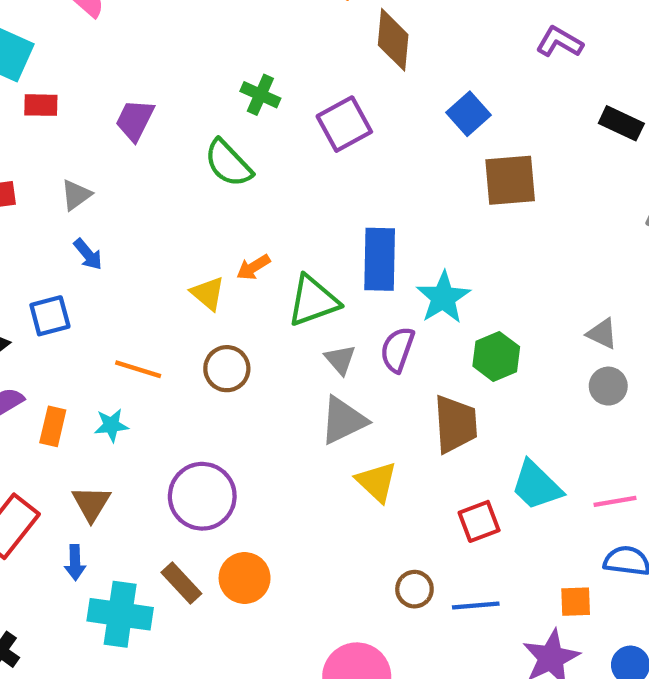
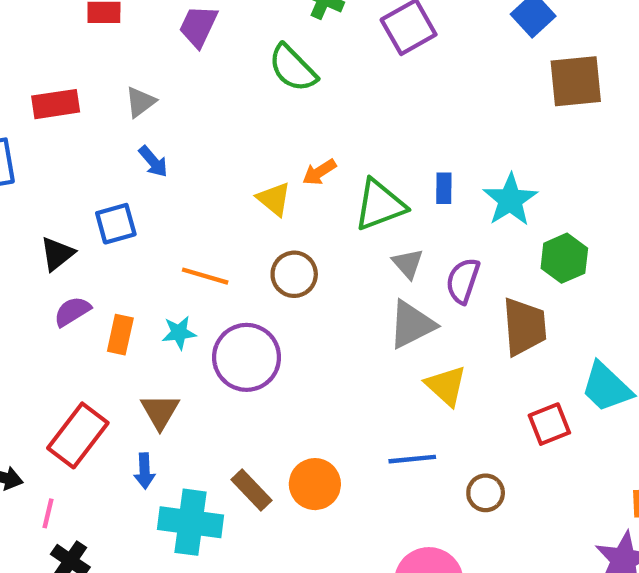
blue rectangle: (380, 259) -> (444, 188), moved, size x0.5
purple semicircle: (397, 350) -> (463, 281), moved
purple circle: (202, 496) -> (247, 357), moved
blue line: (476, 606) -> (412, 459), moved

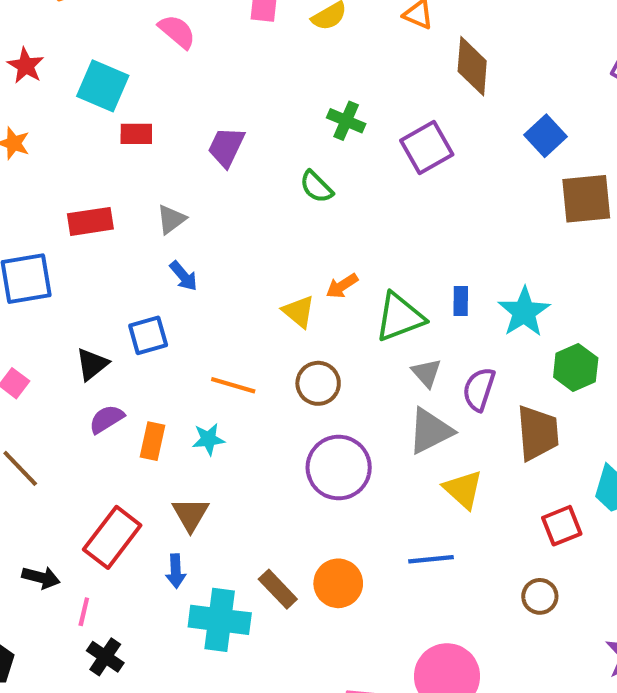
green semicircle: (293, 68) -> (316, 187), size x0.7
purple circle: (247, 357) -> (339, 468), moved
brown circle: (486, 493) -> (540, 596), moved

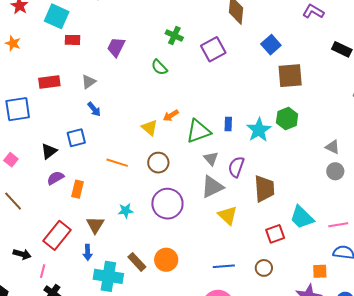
green hexagon: (576, 368) -> (287, 118), moved
cyan star: (208, 439) -> (126, 211), moved
blue line: (431, 559) -> (224, 266), moved

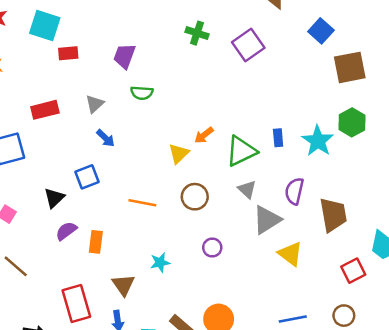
green semicircle: (159, 67) -> (142, 93), moved, turned -36
yellow triangle: (150, 128) -> (179, 154), turned 42
gray triangle: (211, 158) -> (247, 189), moved
purple circle: (167, 204) -> (212, 248), size x0.5
red rectangle: (57, 235) -> (76, 304), turned -48

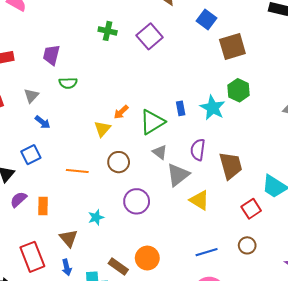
purple circle: (212, 248) -> (137, 201), size x1.6

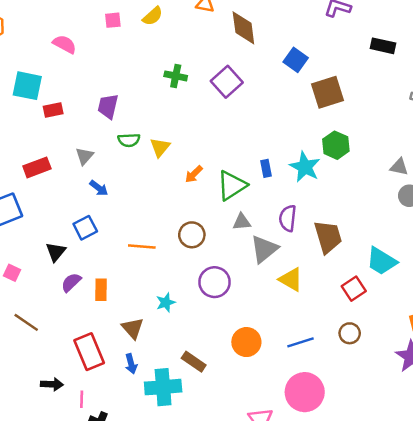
yellow triangle: (102, 129) -> (160, 147), moved
gray triangle: (160, 152) -> (242, 222), turned -42
orange circle: (147, 258) -> (246, 342), moved

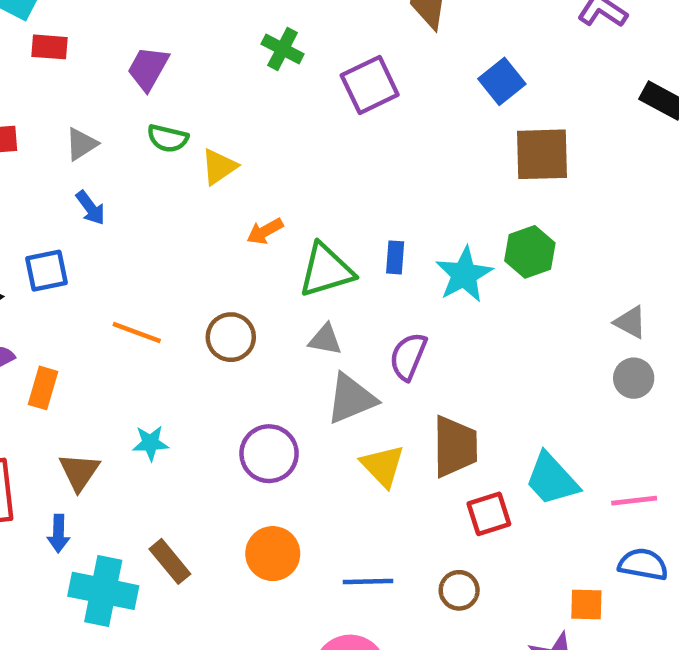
brown trapezoid: (328, 237) -> (455, 446), moved
purple circle: (215, 282) -> (269, 454), moved

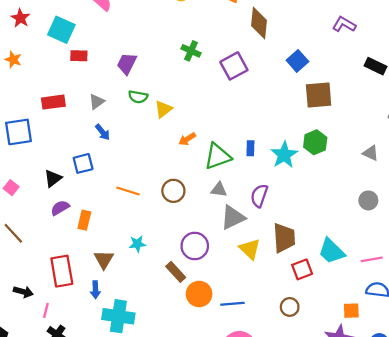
gray triangle: (630, 322) -> (371, 153), moved
brown rectangle: (170, 561) -> (176, 272), moved
blue line: (368, 581) -> (232, 304), moved

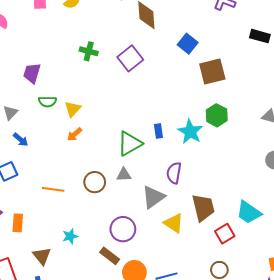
orange arrow: (187, 139) -> (75, 134), moved
gray triangle: (219, 190) -> (124, 175), moved

